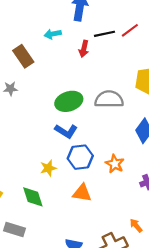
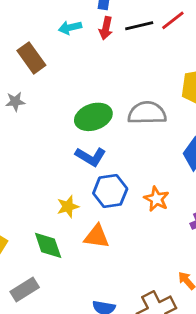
red arrow: (84, 49) -> (106, 28), moved
orange triangle: (82, 193) -> (97, 236), moved
gray rectangle: (15, 230) -> (25, 289), turned -48

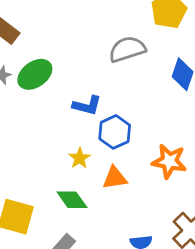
green ellipse: (93, 117) -> (35, 74), moved
orange star: (156, 199) -> (169, 161), moved, size x1.4

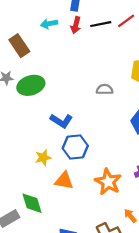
gray semicircle: (127, 49) -> (105, 89), size x0.6
green diamond: (72, 200) -> (32, 203), moved

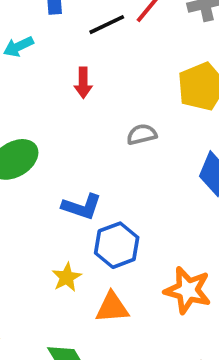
red arrow: (76, 25) -> (83, 83), moved

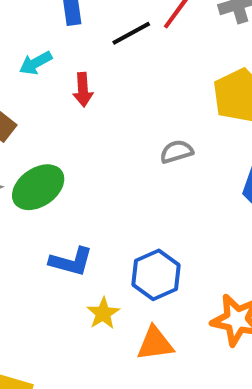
red arrow: (83, 83) -> (83, 90), moved
blue L-shape: (82, 207) -> (71, 262), moved

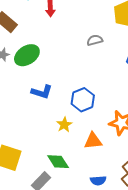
yellow star: (103, 313) -> (64, 125), moved
orange triangle: (155, 344) -> (93, 141), moved

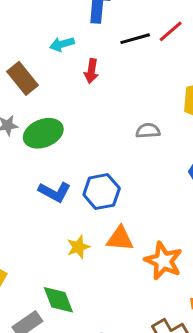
blue hexagon: (83, 100) -> (102, 192), moved
orange triangle: (93, 141) -> (120, 239), moved

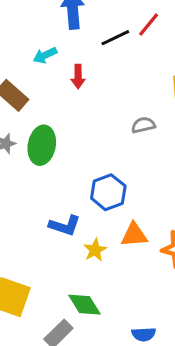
green ellipse: (43, 133) -> (42, 145), turned -48
blue L-shape: (55, 192) -> (65, 226), moved

